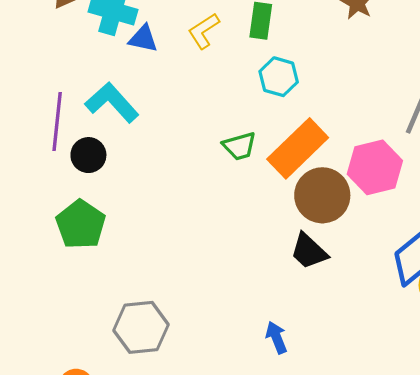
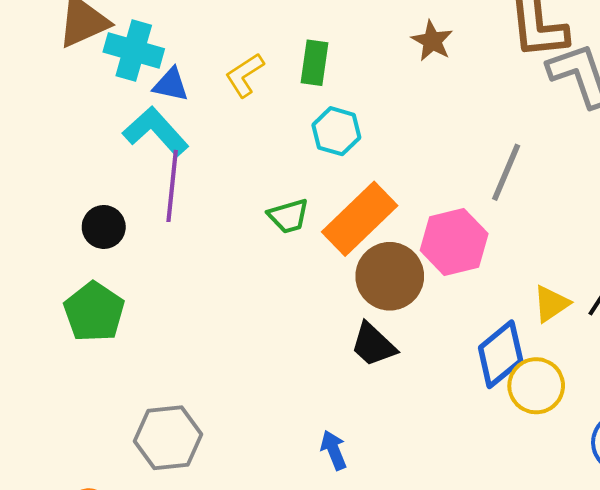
cyan L-shape: (112, 102) -> (156, 131), moved
purple line: (57, 121) -> (172, 186), moved

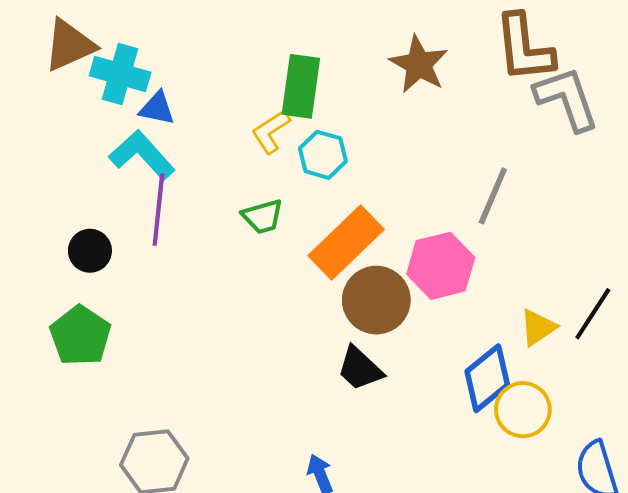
brown star: (432, 41) -> (419, 64), size x1.4
green rectangle: (314, 63) -> (301, 86), size x1.4
yellow L-shape: (245, 75) -> (271, 132), moved
green trapezoid: (288, 216) -> (263, 216), moved

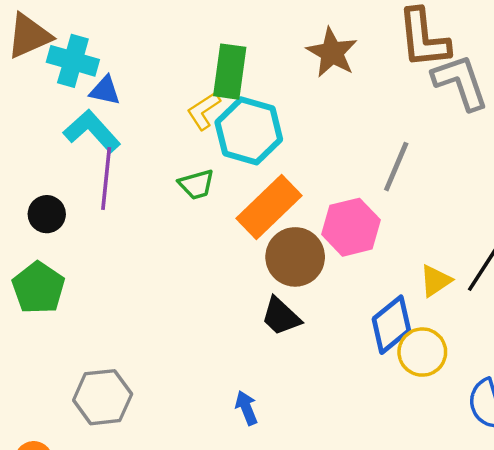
cyan hexagon: (323, 155) -> (249, 131), size x1.6

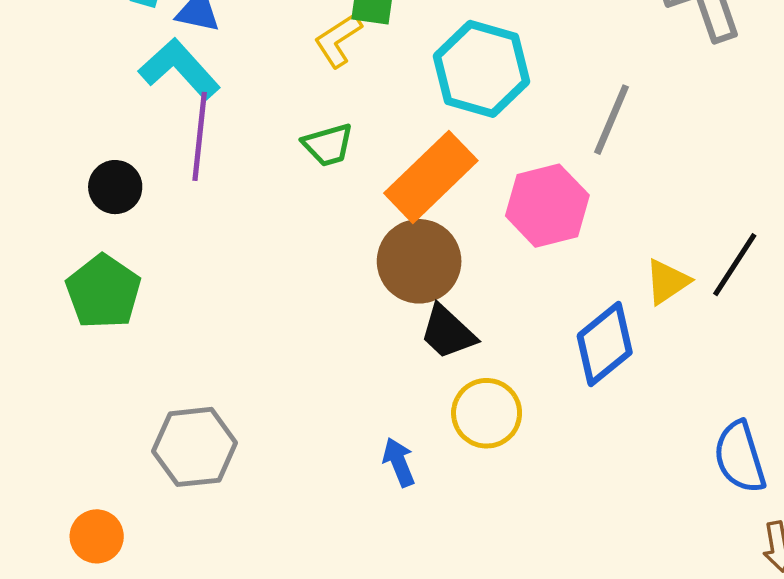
cyan hexagon: (249, 131) -> (482, 69), moved
brown circle: (295, 257) -> (419, 261), moved
yellow circle: (422, 352) -> (487, 413), moved

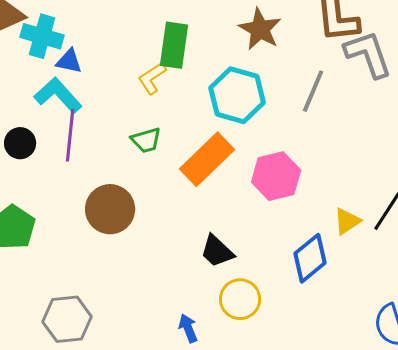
gray line: (611, 120) -> (313, 91), moved
black circle: (115, 187) -> (20, 143), moved
brown circle: (419, 261) -> (110, 209), moved

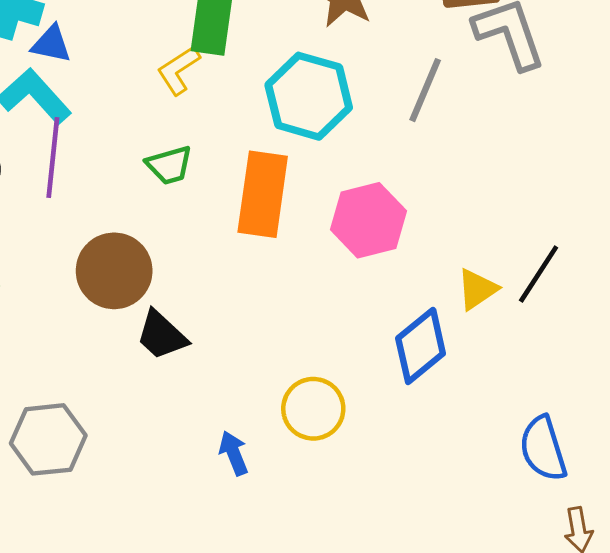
orange rectangle: (207, 159) -> (263, 194), turned -38
black trapezoid: (217, 251) -> (162, 335), moved

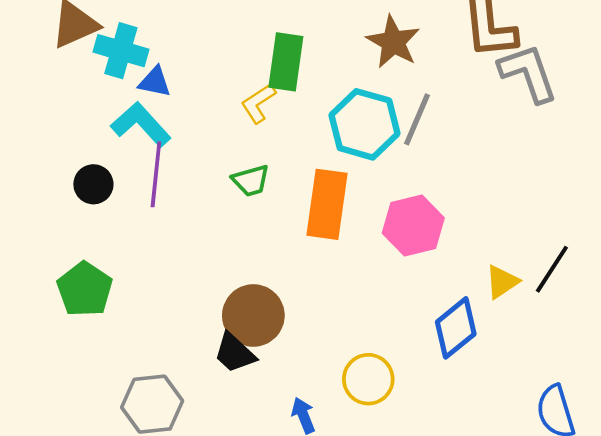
gray line: (425, 90) -> (417, 119), moved
brown circle: (114, 271) -> (253, 315), moved
black trapezoid: (162, 335) -> (235, 353), moved

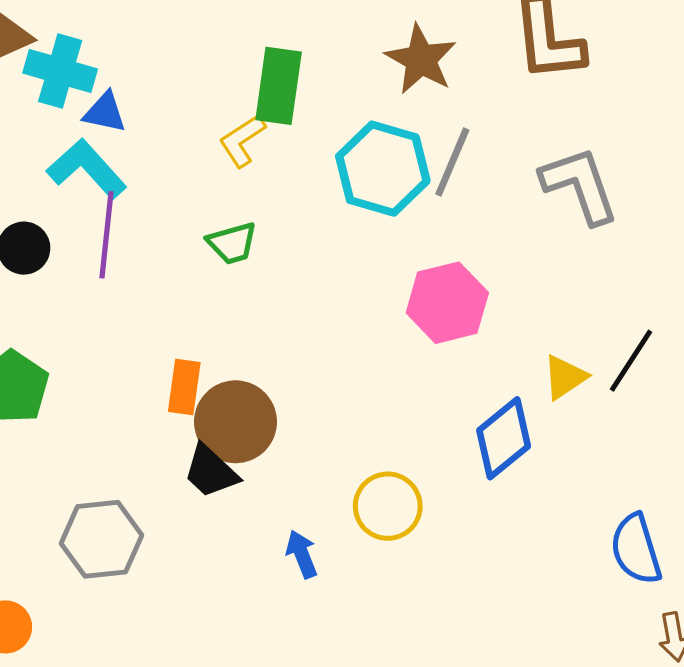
gray L-shape: (528, 73) -> (580, 185), moved
orange rectangle: (327, 204) -> (184, 387), moved, size x0.6

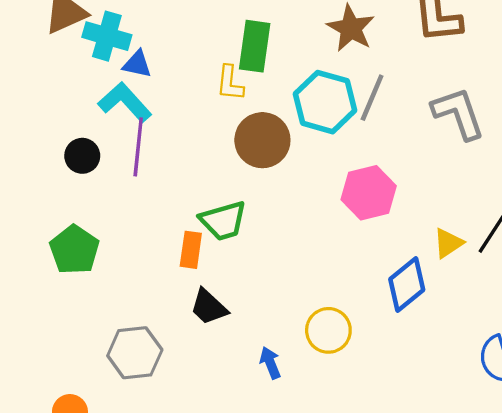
yellow L-shape: (242, 141) -> (230, 83), turned -51
green trapezoid: (232, 243) -> (223, 221), moved, size x1.4
brown circle: (236, 422) -> (262, 140), moved

